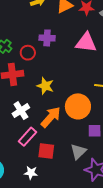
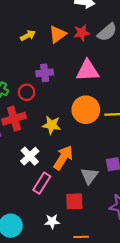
orange circle: (78, 106) -> (86, 110), moved
red square: (46, 151) -> (74, 201), moved
gray triangle: (78, 151) -> (89, 176), moved

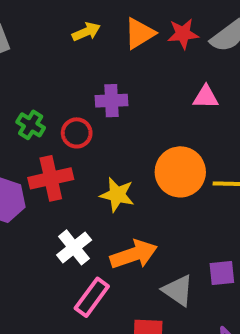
pink triangle: (88, 71) -> (206, 97), moved, size x0.6
orange arrow: (63, 158) -> (134, 254), turned 35
gray triangle: (89, 176) -> (178, 290), turned -36

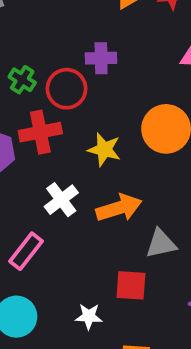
red circle: (77, 133) -> (67, 89), size x1.4
gray triangle: (178, 290) -> (161, 244), turned -48
pink rectangle: (92, 297) -> (26, 251), moved

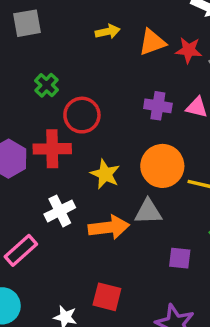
purple cross: (101, 58) -> (158, 106), moved
green cross: (22, 80) -> (47, 85), moved
gray triangle: (161, 244) -> (148, 212), moved

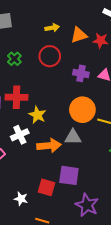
red circle: (82, 115) -> (50, 56), moved
yellow star: (105, 174) -> (37, 115), moved
purple square: (180, 258) -> (69, 175), moved, size x1.5

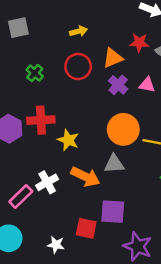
orange triangle: (79, 35) -> (113, 58), moved
purple cross: (81, 73) -> (118, 85), turned 35
white cross: (20, 135) -> (47, 182), moved
orange arrow: (49, 146) -> (85, 177), turned 35

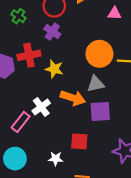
purple cross: (118, 85) -> (52, 32), moved
purple square: (113, 212) -> (100, 111), moved

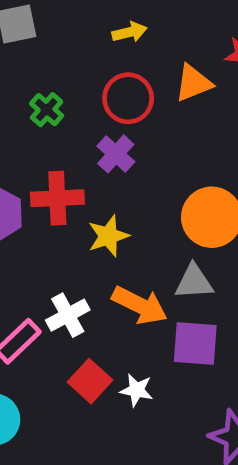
yellow star: (54, 69) -> (108, 236), turned 30
red square: (79, 141) -> (90, 381), moved, turned 30
white star: (56, 159) -> (137, 390), moved

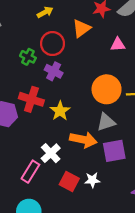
green cross: (47, 110) -> (28, 57), moved
red cross: (57, 198) -> (31, 99), turned 35

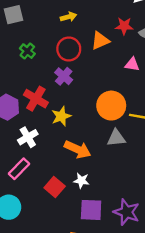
green cross: (28, 57) -> (27, 51), moved
gray triangle: (106, 122) -> (116, 138), moved
purple square: (114, 151) -> (91, 210), moved
white cross: (51, 153) -> (28, 137), moved
white star: (92, 180) -> (81, 181), moved

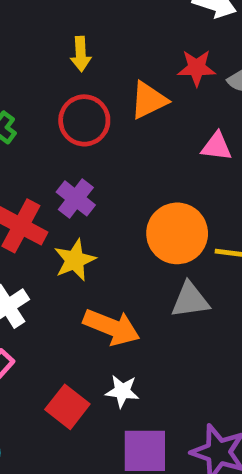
yellow arrow: (68, 17) -> (81, 54), turned 105
purple cross: (64, 76) -> (76, 198), moved

